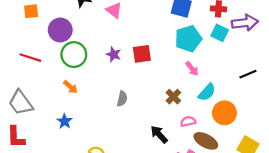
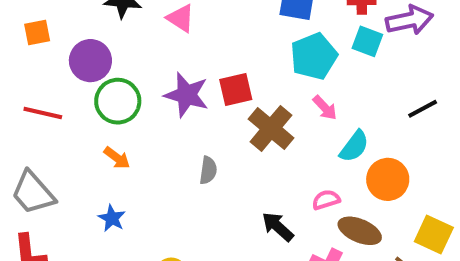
purple star: (113, 54) -> (187, 95), size x1.6
brown cross: (173, 97) -> (271, 128), moved, size x1.6

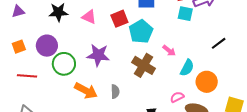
orange square: (37, 32) -> (19, 47), moved
cyan pentagon: (314, 56) -> (141, 31), moved
red square: (236, 90) -> (119, 19), moved
orange arrow: (117, 158) -> (86, 91), moved, size x1.6

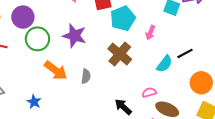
black line: (219, 43) -> (185, 53), moved
pink arrow: (169, 51) -> (150, 33), moved, turned 64
orange circle: (207, 82) -> (201, 83), moved

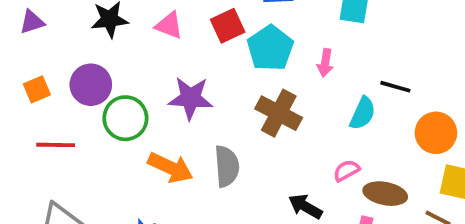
black line: (185, 53) -> (395, 87), turned 56
gray semicircle: (86, 76) -> (227, 166), size x1.5

